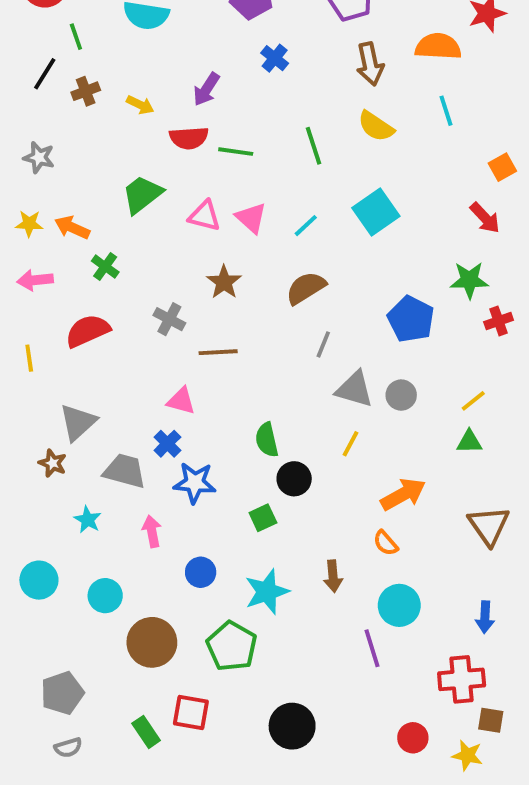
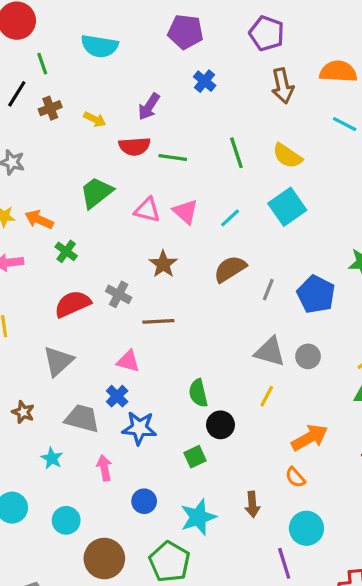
cyan line: (446, 111) -> (345, 124), turned -45
yellow semicircle: (376, 126) -> (287, 156), moved
red semicircle: (88, 331) -> (72, 304), moved
gray line: (323, 344) -> (268, 290), moved
gray triangle: (78, 422) -> (58, 361), moved

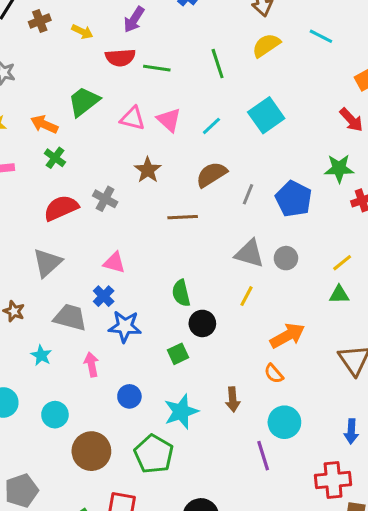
yellow semicircle: (287, 156) -> (266, 45), moved, turned 112
orange arrow: (39, 220) -> (44, 124), moved
brown line: (158, 321) -> (183, 217), moved

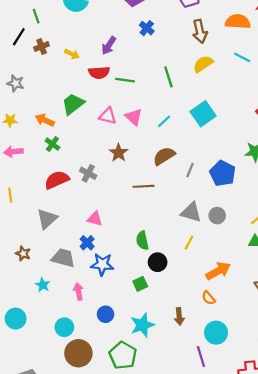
cyan circle: (55, 415) -> (64, 327), moved

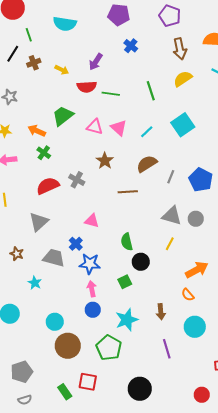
pink triangle: (95, 219) -> (92, 221), moved
pink arrow: (78, 291) -> (92, 289), moved
purple line: (201, 356) -> (167, 349), moved

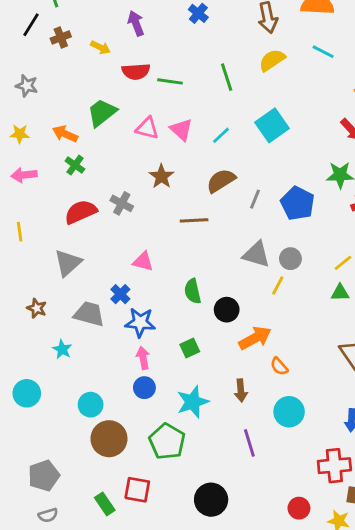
purple arrow: (96, 62) -> (136, 23), moved, turned 126
yellow line: (170, 244) -> (278, 286), moved
black circle: (141, 262) -> (227, 310), moved
orange arrow: (197, 270) -> (255, 338), moved

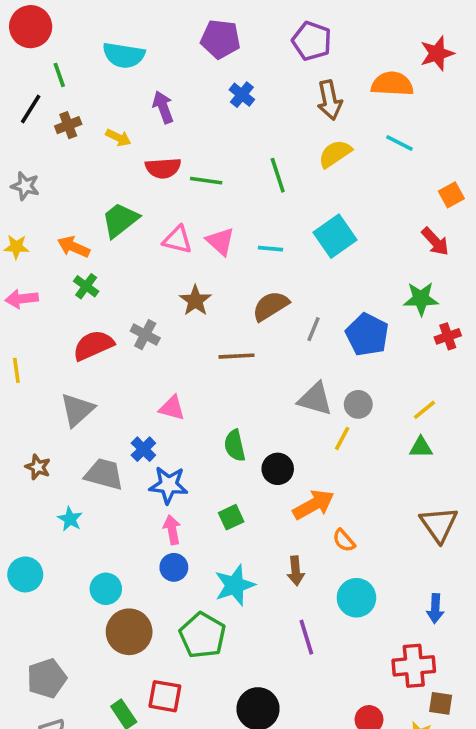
cyan line: (221, 135) -> (271, 249), turned 48

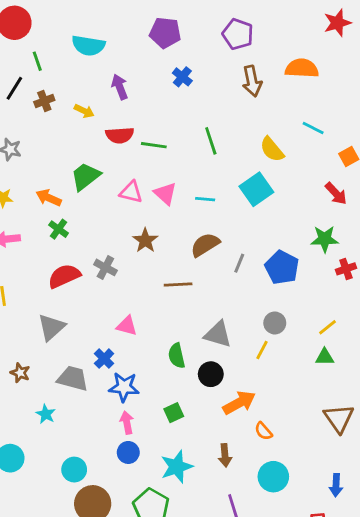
red star: (437, 53) -> (337, 23), moved
cyan line: (399, 143) -> (313, 128), moved
yellow semicircle: (335, 154) -> (272, 149), moved, turned -96
gray triangle: (315, 399) -> (218, 334), moved

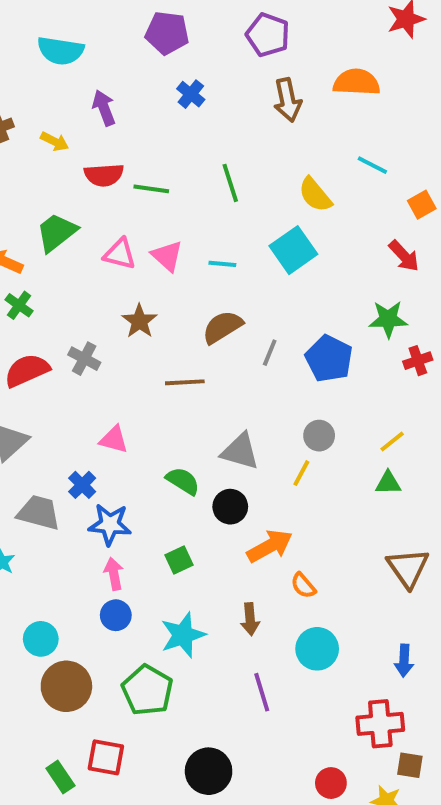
green semicircle: (177, 356) -> (183, 481), turned 135

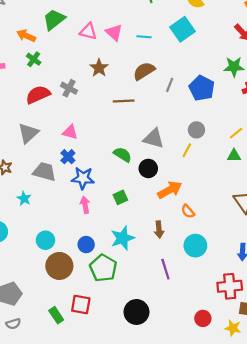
pink triangle: (114, 440) -> (70, 132), moved
blue circle: (116, 615) -> (86, 245), moved

